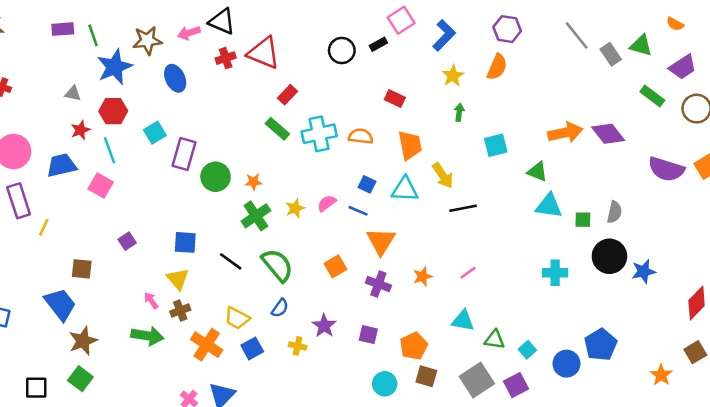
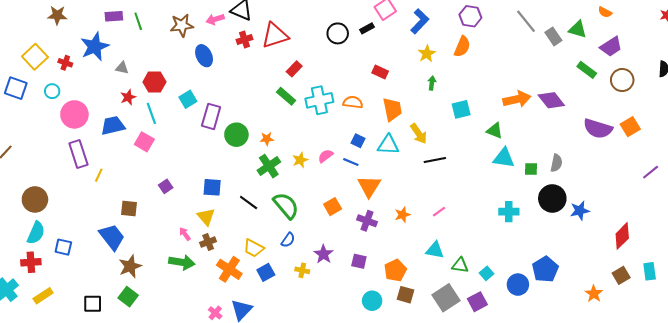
red triangle: (264, 53) -> (275, 35), turned -40
blue star: (115, 67) -> (95, 47), moved

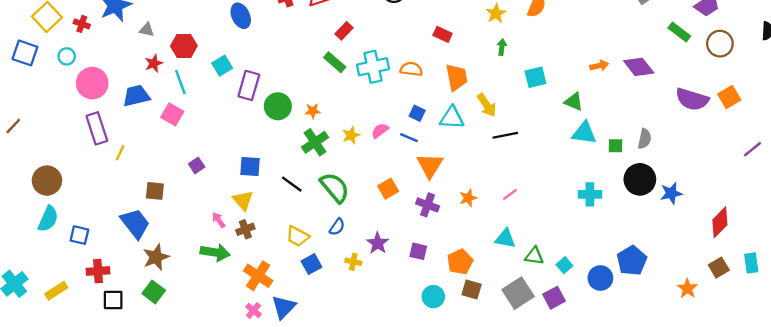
orange arrow: (517, 99) -> (599, 66), size x0.6
red cross: (31, 262) -> (98, 271), moved
orange cross: (229, 269) -> (258, 276), moved

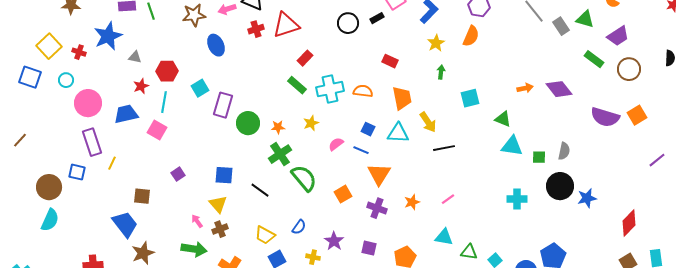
cyan line: (180, 82) -> (164, 102), turned 30
yellow star: (351, 135) -> (311, 123), moved
green semicircle: (335, 187) -> (304, 178), moved
blue square: (79, 235) -> (77, 172), moved

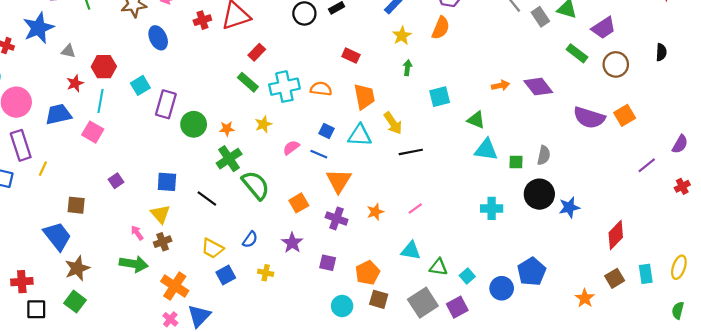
purple star: (334, 241) -> (292, 243), moved

